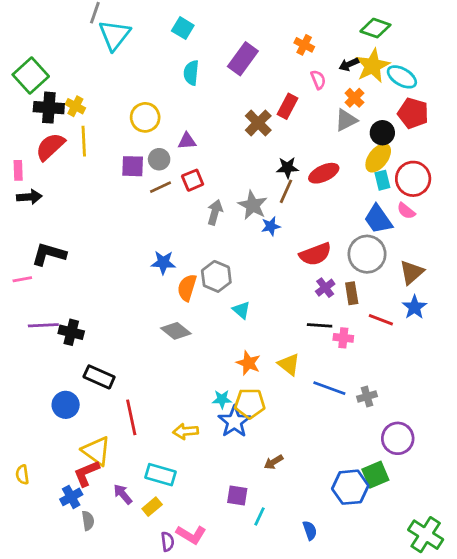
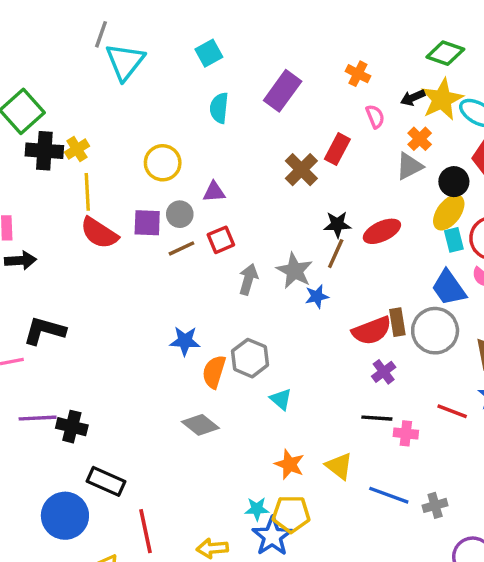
cyan square: (183, 28) -> (209, 53), turned 30
yellow cross: (75, 106) -> (77, 149), turned 30
red semicircle: (50, 147) -> (99, 233), moved, turned -104
brown rectangle: (352, 293) -> (397, 322), moved
blue circle: (66, 405) -> (65, 516), size x1.4

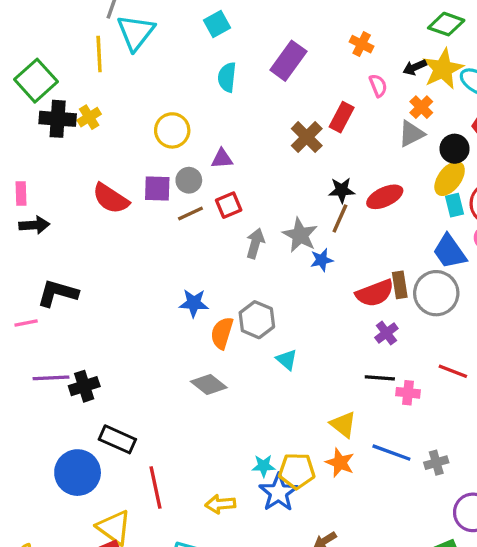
yellow line: (87, 192) -> (99, 54), moved
black cross: (72, 427) -> (84, 386), turned -32
orange star: (289, 464) -> (340, 463), moved

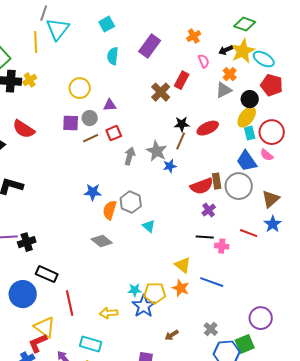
orange cross: (362, 44) -> (194, 36), turned 32
red semicircle: (111, 198) -> (24, 129), moved
gray cross: (436, 463) -> (211, 329), moved, turned -32

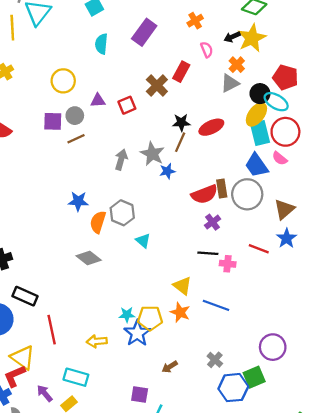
cyan ellipse: (264, 59) -> (276, 102), moved
red square: (114, 133) -> (127, 105), moved
cyan rectangle: (250, 133) -> (260, 133), size x1.5

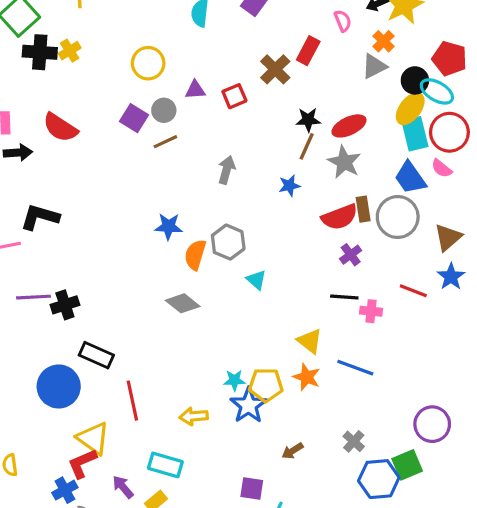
purple square: (53, 121) -> (134, 118), turned 30
gray star: (152, 154) -> (344, 162), moved

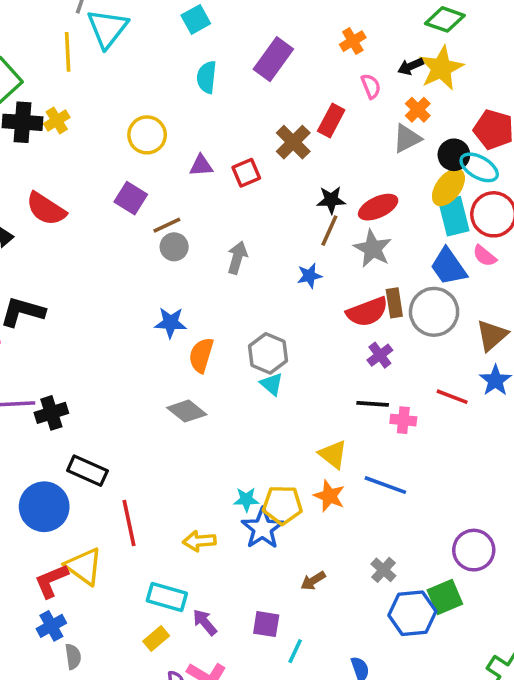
gray circle: (164, 110) -> (174, 247), moved
gray hexagon: (228, 242) -> (268, 353), moved
red L-shape: (82, 463) -> (51, 581), moved
purple arrow: (123, 487) -> (205, 622), moved

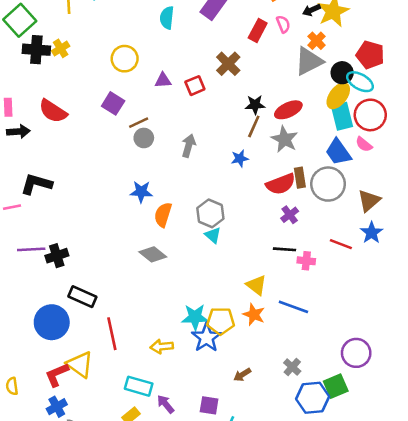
red rectangle: (331, 120) -> (258, 31), moved
gray triangle: (407, 139) -> (309, 61), size x1.4
cyan star: (246, 500) -> (195, 317), size x1.5

